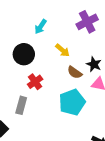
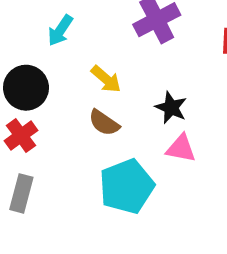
brown semicircle: (75, 72) -> (104, 123), moved
red cross: (35, 82) -> (21, 136), moved

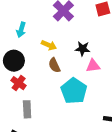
brown semicircle: (104, 123) -> (54, 65), turned 48

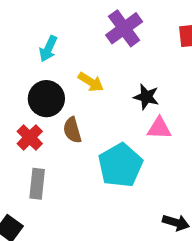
black circle: (14, 61) -> (46, 99), moved
brown semicircle: (54, 65) -> (72, 130), moved

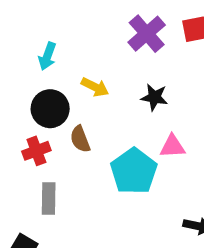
purple cross: (124, 28) -> (147, 34), moved
pink triangle: (159, 128) -> (172, 146), moved
red cross: (30, 137) -> (36, 151), turned 30

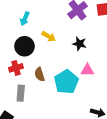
brown semicircle: (80, 139) -> (40, 74), moved

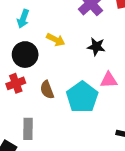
gray rectangle: (21, 93) -> (28, 129), moved

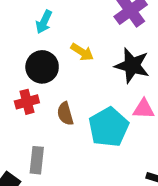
black star: (96, 47) -> (132, 66), size x1.5

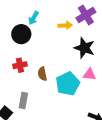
yellow arrow: (82, 52) -> (65, 25), moved, turned -40
black circle: (42, 67) -> (21, 34), moved

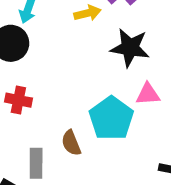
red cross: (20, 65) -> (18, 100), turned 32
brown semicircle: (42, 74) -> (71, 143), moved

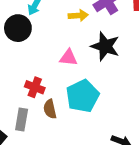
pink triangle: (148, 94) -> (69, 58), moved
red cross: (18, 100) -> (35, 87), moved

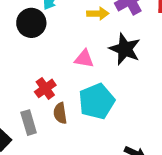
red cross: (35, 87) -> (45, 88), turned 30
gray rectangle: (22, 120) -> (29, 123), turned -30

